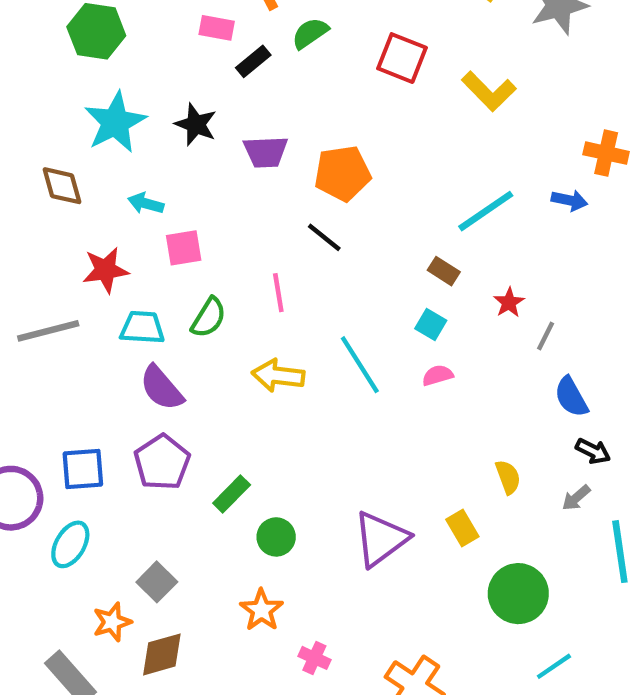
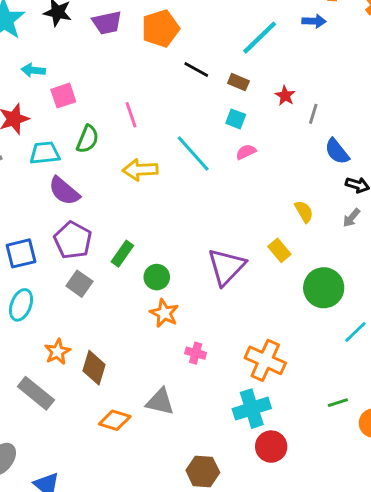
black line: (324, 237) -> (196, 69), moved
gray square: (157, 582) -> (79, 284), moved
orange star: (261, 610) -> (164, 313), moved
brown diamond: (162, 654) -> (94, 368), turned -48

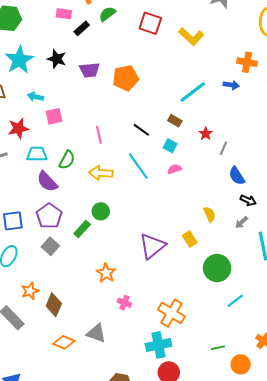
black line: (196, 69) -> (141, 130), moved
green semicircle: (88, 139) -> (67, 160), moved
green circle: (157, 277) -> (101, 211), moved

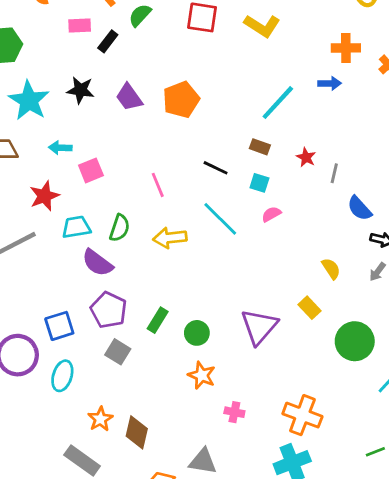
purple trapezoid: (90, 70) -> (129, 97), turned 70
green circle: (101, 211) -> (197, 333), moved

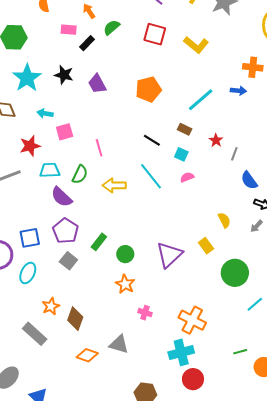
orange pentagon: (181, 100) -> (148, 89), moved
pink line: (158, 185) -> (99, 148), moved

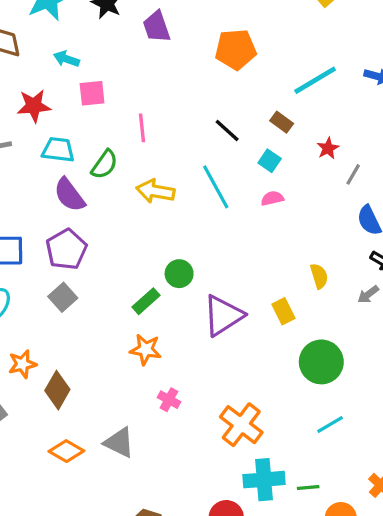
green rectangle: (99, 242) -> (146, 301), moved
green circle: (125, 254) -> (179, 274), moved
orange star: (125, 284) -> (146, 350), turned -30
cyan line: (255, 304) -> (330, 425), moved
cyan cross: (181, 352) -> (264, 480), moved

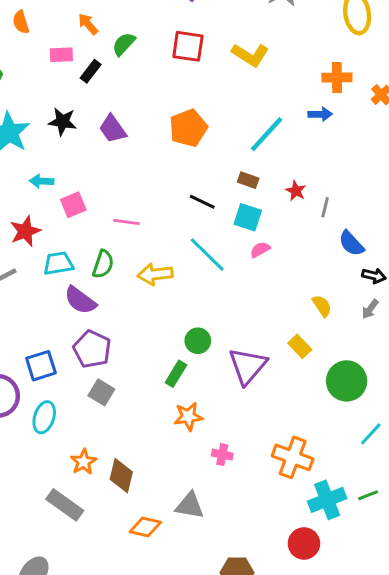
pink line: (142, 128) -> (127, 222), turned -60
cyan square: (270, 161) -> (248, 217), size x1.4

